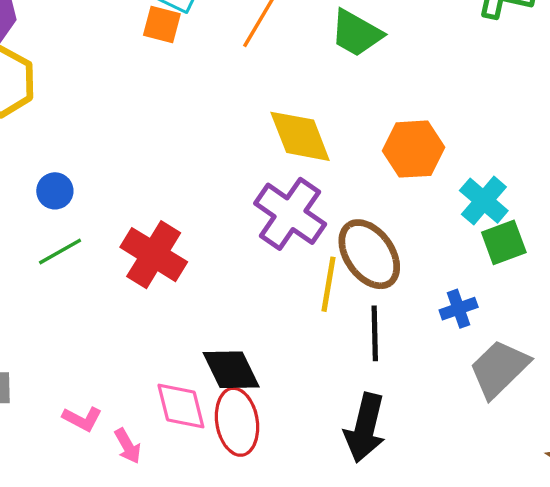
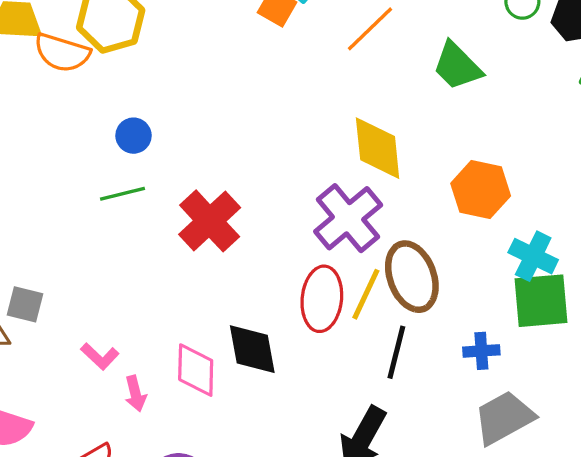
cyan cross: (484, 201) -> (533, 256), turned -30
green square: (504, 242) -> (541, 301), size x1.4
red ellipse: (237, 422) -> (322, 299), moved

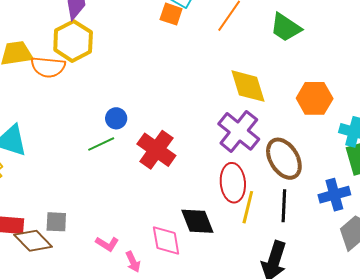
blue circle: (133, 136) -> (116, 118), moved
yellow line: (366, 294) -> (248, 207), moved
blue cross: (481, 351) -> (334, 195), size x1.4

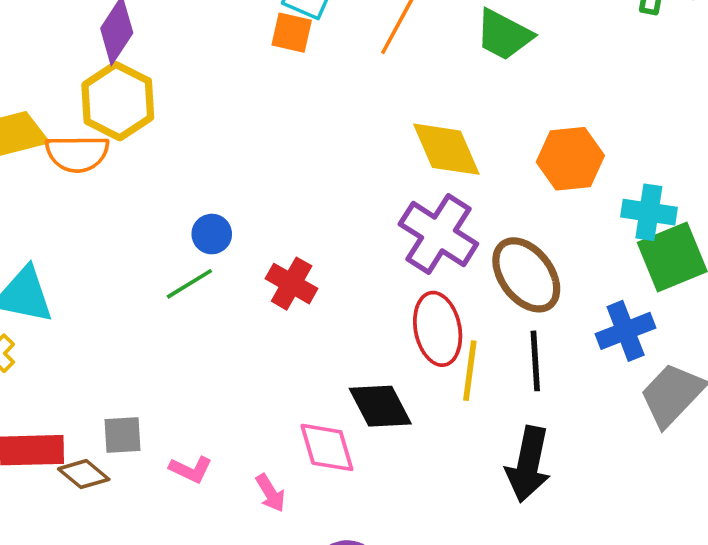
red cross: (156, 150) -> (292, 284), size x0.7
brown diamond: (33, 241) -> (84, 474), size x0.7
pink L-shape: (107, 244) -> (191, 469), moved

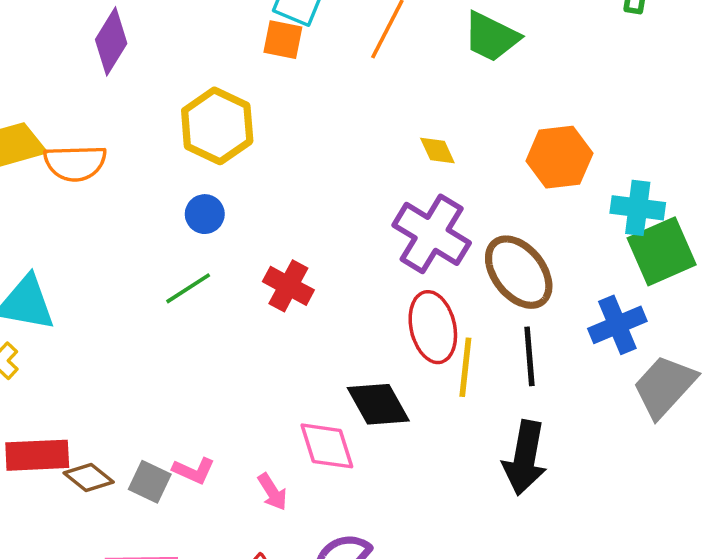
yellow hexagon: (118, 101) -> (217, 126), moved
yellow diamond: (446, 149) -> (437, 150), size x0.5
blue circle: (212, 234) -> (205, 214), moved
gray square: (122, 435) -> (150, 482), moved, turned 30

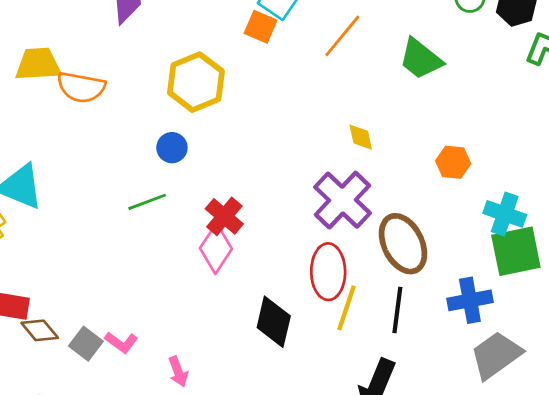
orange hexagon: (559, 157) -> (453, 162), size x0.7
black diamond: (378, 404) -> (274, 322), turned 30
pink diamond: (327, 446) -> (216, 249), moved, turned 39

